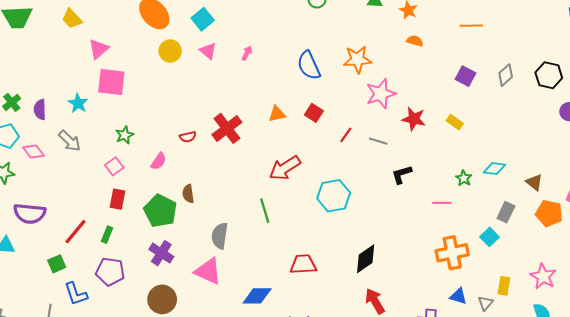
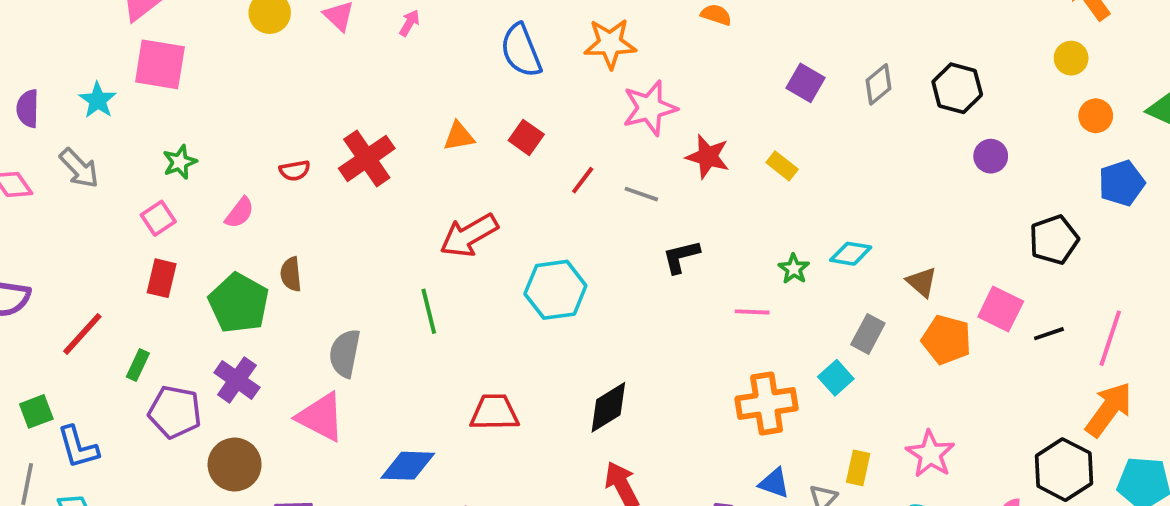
green rectangle: (107, 235) -> (138, 365), moved
green square: (57, 264) -> (36, 411), moved
purple pentagon: (110, 272) -> (175, 412), moved

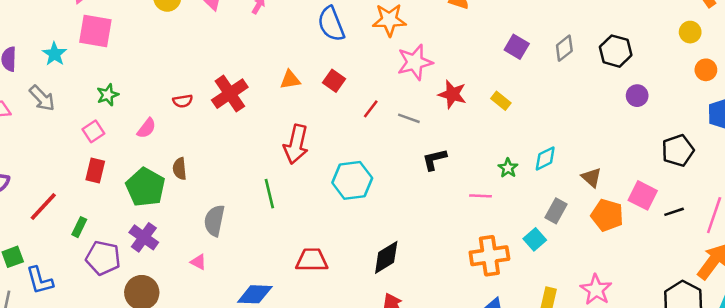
red arrow: (469, 235) -> (296, 144), turned -48
cyan diamond: (851, 254) -> (545, 158), turned -36
pink triangle: (321, 417) -> (198, 262), size x0.5

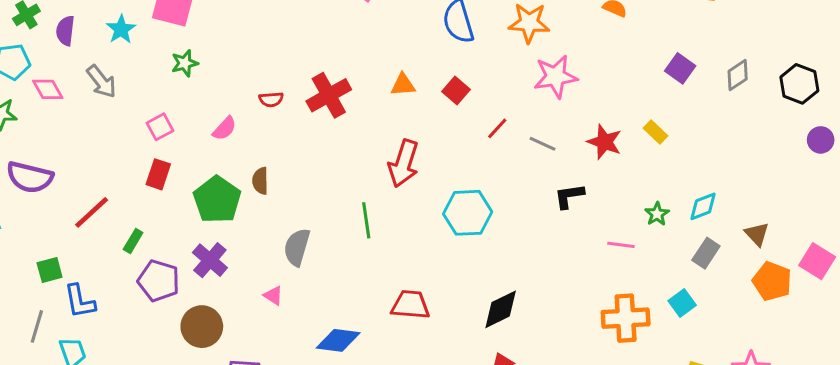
red star: (452, 94) -> (604, 142), moved
green star: (108, 95) -> (185, 63), moved
gray rectangle: (556, 211) -> (706, 253), moved

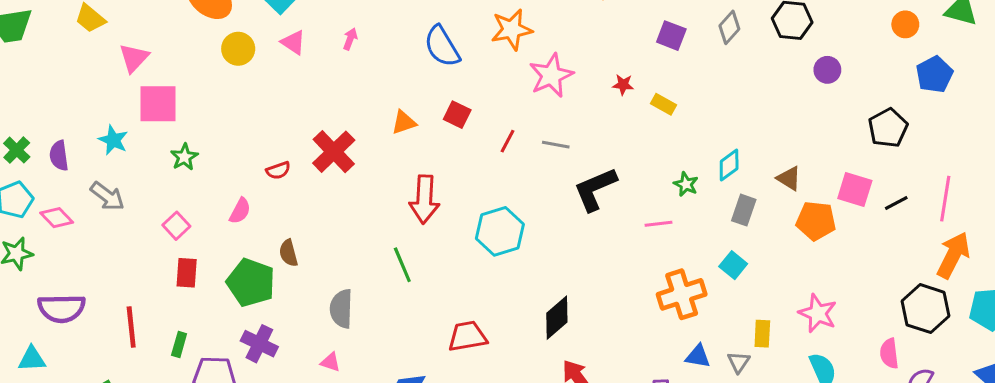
red star: (604, 142) -> (623, 85), moved, size x0.6
black L-shape: (569, 196) -> (595, 189), size x1.5
red line: (92, 212) -> (131, 327), turned -39

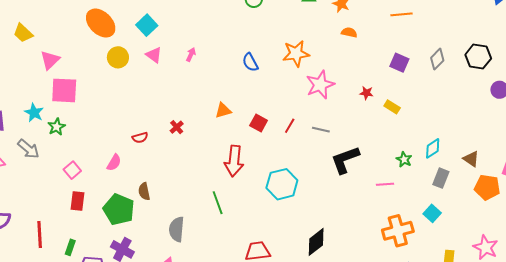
blue semicircle: (442, 46) -> (250, 62), size x0.7
red square: (457, 115) -> (259, 123), moved
red cross: (334, 152) -> (177, 127), size x0.5
green star: (184, 157) -> (57, 127), moved

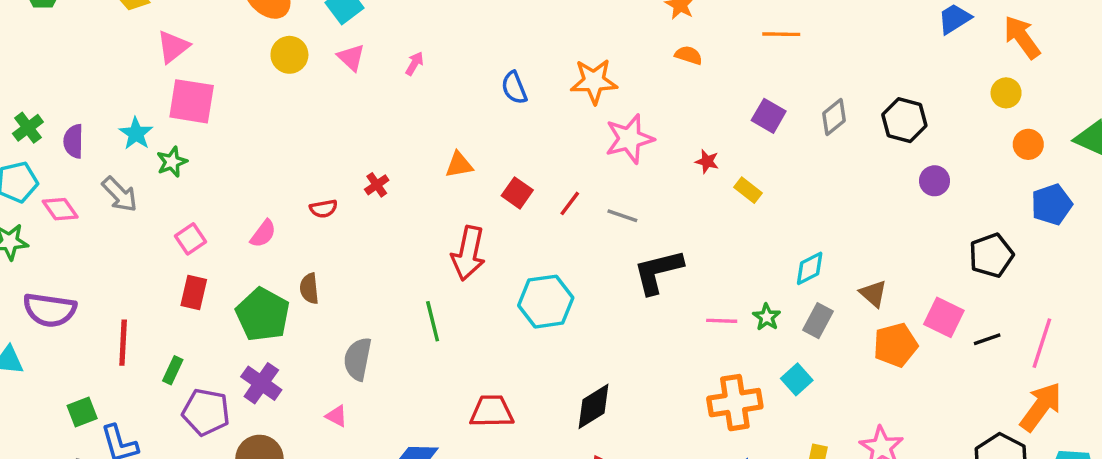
red semicircle: (140, 138) -> (323, 209), moved
green star: (404, 159) -> (767, 317), moved
orange pentagon: (487, 187) -> (895, 345), turned -30

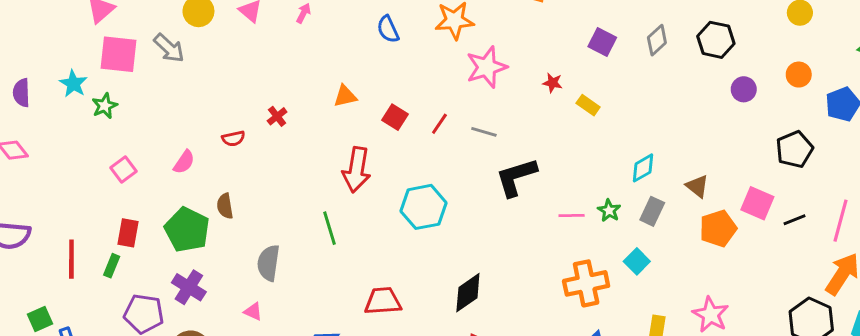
orange circle: (1028, 144) -> (799, 75), moved
gray arrow: (120, 194) -> (169, 48), moved
red rectangle: (194, 292) -> (128, 233), moved
green rectangle: (173, 370) -> (112, 266), moved

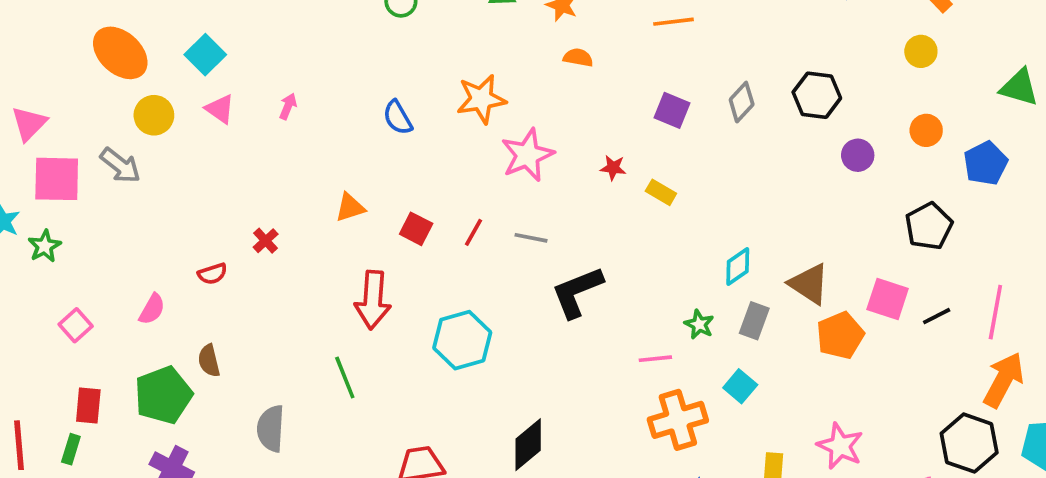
brown triangle: (697, 186) -> (809, 284), size x1.4
pink line: (572, 216) -> (655, 359), moved
green pentagon: (187, 230) -> (163, 395), turned 30

